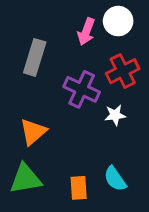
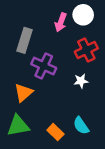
purple cross: (82, 89) -> (44, 66), moved
orange rectangle: (79, 188) -> (55, 132), turned -42

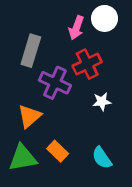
red cross: (86, 50) -> (87, 64), moved
orange rectangle: (55, 132) -> (58, 151), moved

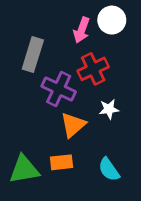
orange triangle: (29, 116) -> (73, 125), moved
orange rectangle: (58, 151) -> (62, 162), turned -50

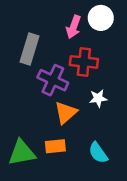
red cross: (93, 69) -> (84, 62), turned 32

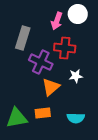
cyan semicircle: (98, 153) -> (76, 118), turned -54

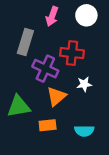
pink arrow: (57, 21) -> (52, 16), moved
green triangle: (17, 118) -> (19, 106), moved

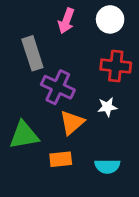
gray rectangle: (25, 42) -> (32, 53), turned -35
red cross: (72, 53) -> (116, 66), moved

